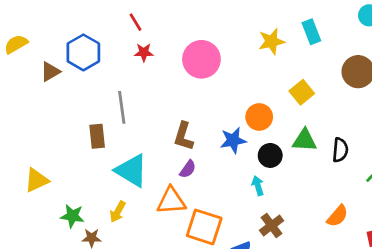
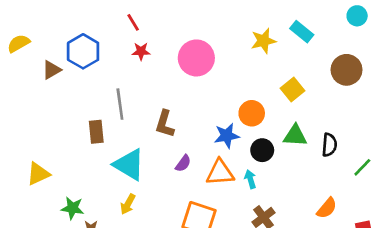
cyan rectangle: (311, 32) -> (302, 32), turned -30
brown L-shape: (184, 136) -> (165, 124), moved
orange triangle: (171, 201) -> (220, 173), moved
yellow arrow: (118, 212) -> (128, 204), moved

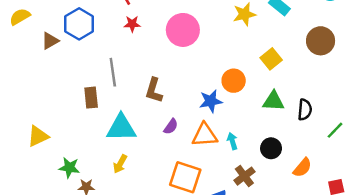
black circle: (262, 150) -> (271, 148), moved
cyan triangle: (129, 165) -> (121, 128), turned -32

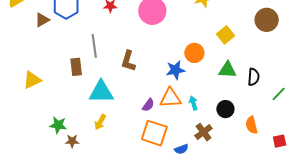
purple semicircle: (171, 127) -> (148, 105), moved
yellow triangle: (38, 136) -> (32, 80), moved
orange semicircle: (302, 168) -> (252, 125), turned 126

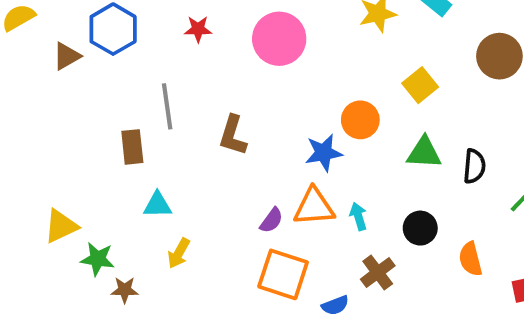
yellow triangle: (32, 80) -> (61, 226), moved
cyan triangle: (101, 92) -> (157, 205), moved, size x0.6

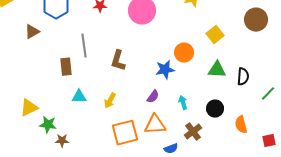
brown triangle: (67, 56) -> (32, 32), moved
orange triangle: (314, 207) -> (155, 125), moved
purple semicircle: (271, 220) -> (153, 97), moved
yellow arrow: (179, 253) -> (110, 101), moved
orange square: (283, 274) -> (125, 133), moved, turned -32

